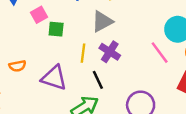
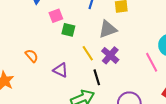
yellow line: (83, 53) -> (88, 53), turned -49
orange semicircle: (17, 66) -> (32, 56), turned -128
purple triangle: (54, 78) -> (61, 70), size x0.7

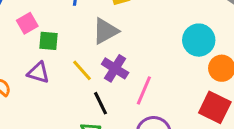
pink line: (152, 62) -> (144, 90), moved, turned 60
purple triangle: (61, 70) -> (38, 73), moved

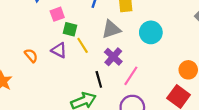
cyan circle: (199, 40) -> (151, 32), moved
yellow line: (82, 70) -> (83, 45), moved

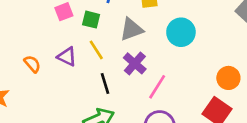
green square: (70, 29) -> (91, 20), moved
black line: (99, 79) -> (105, 84), moved

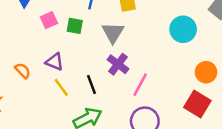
gray triangle: (132, 29) -> (113, 33), turned -35
cyan circle: (181, 32) -> (183, 29), moved
yellow line: (96, 50) -> (61, 87), moved

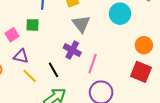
pink square: (49, 20) -> (12, 35), moved
gray triangle: (113, 33) -> (81, 24), moved

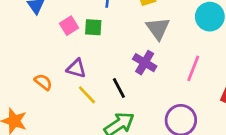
pink square: (12, 35) -> (69, 26), moved
pink line: (93, 64) -> (193, 68), moved

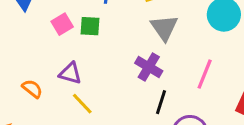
black line: (119, 88) -> (161, 102), moved, turned 45

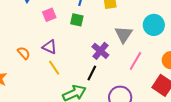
green square: (90, 26) -> (77, 20), moved
gray triangle: (164, 28) -> (123, 34), moved
black line: (161, 102) -> (92, 73), moved

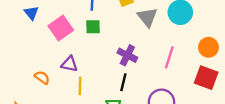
pink square: (49, 15) -> (61, 28), size x1.5
gray triangle: (123, 34) -> (147, 17), moved
yellow line: (54, 68) -> (80, 86), turned 49

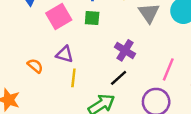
pink line: (169, 57) -> (168, 69), moved
black line: (123, 82) -> (119, 78), turned 30

